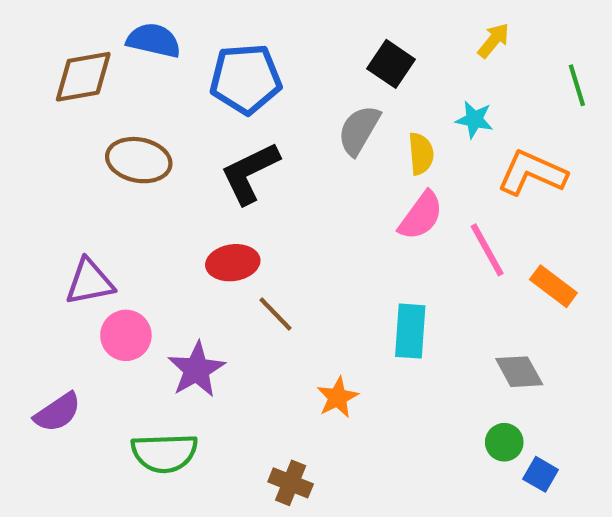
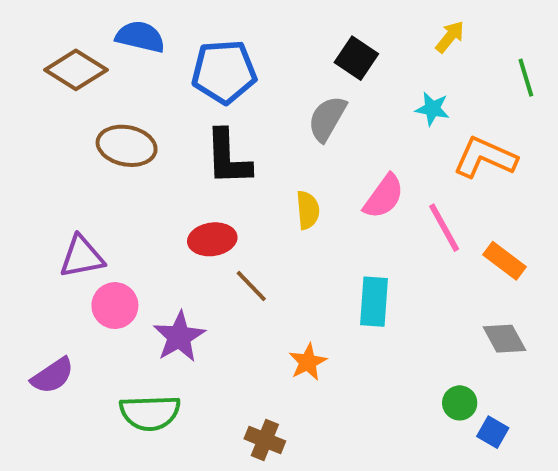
brown diamond: (83, 77) -> (76, 70), turned 42
yellow semicircle: (421, 154) -> (308, 210), moved
black L-shape: (250, 173) -> (228, 158), turned -66
gray diamond: (519, 372) -> (504, 339), moved

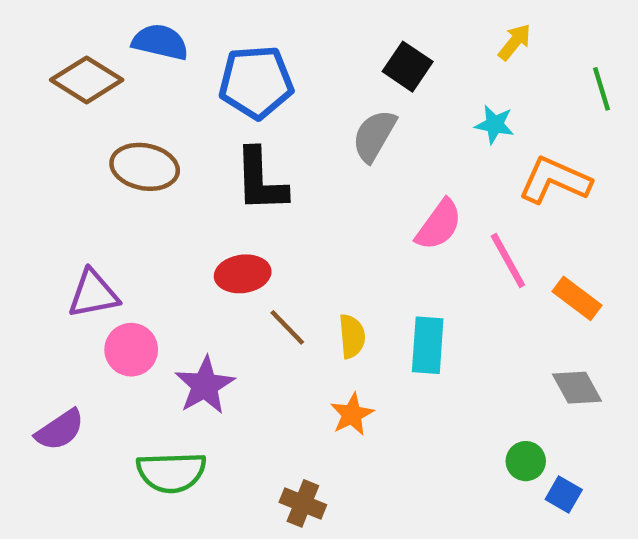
yellow semicircle: (308, 210) -> (352, 336), moved

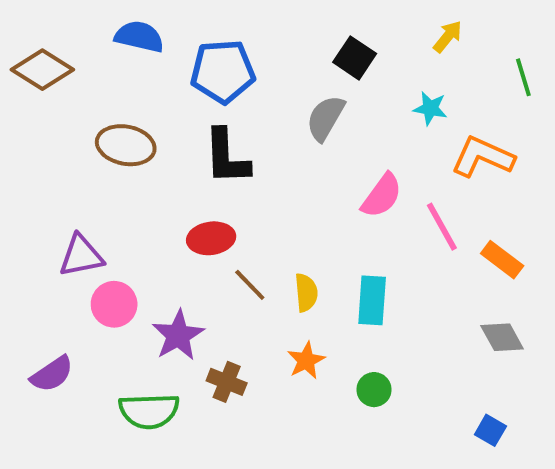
brown diamond: (87, 80) -> (42, 70), moved
green circle: (526, 461) -> (374, 390), moved
brown cross: (303, 503) -> (227, 382), moved

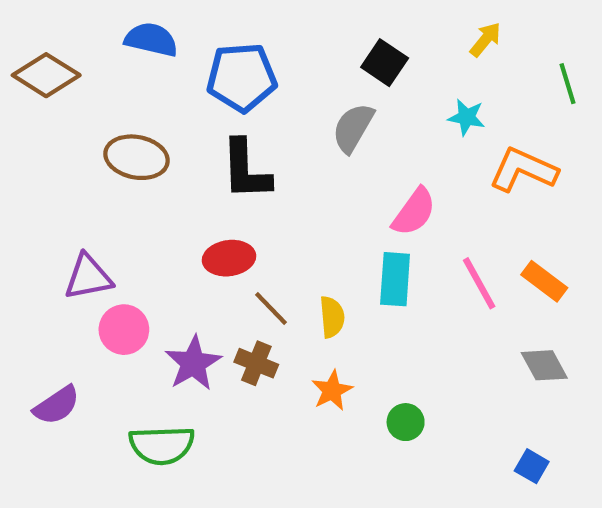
pink line: (442, 227) -> (479, 283), moved
cyan rectangle: (372, 300) -> (395, 279), moved
brown cross: (227, 382) -> (256, 363), moved

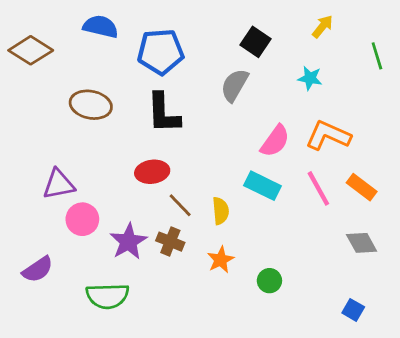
orange L-shape: (523, 170) -> (328, 135), moved
cyan rectangle: (395, 279) -> (262, 186), turned -68

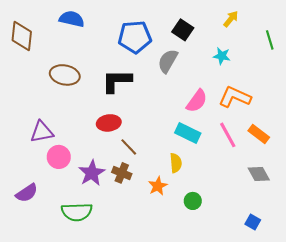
brown diamond: (31, 50) -> (22, 36), turned 64
blue pentagon: (161, 52) -> (135, 37), moved
black L-shape: (163, 113) -> (117, 81), turned 92
yellow semicircle: (221, 211) -> (176, 163), moved

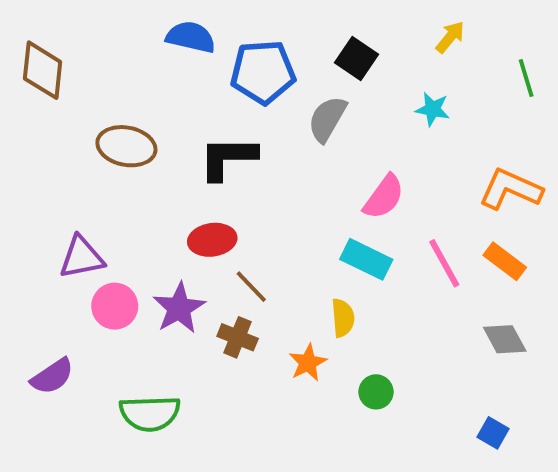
blue semicircle: (72, 19) -> (191, 37), moved
orange L-shape: (235, 97) -> (511, 189), moved
purple star: (92, 173) -> (179, 308), moved

